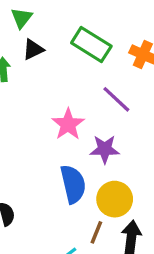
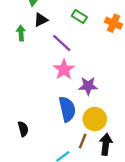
green rectangle: (91, 44) -> (79, 17), size x0.6
purple line: (116, 99) -> (62, 43), moved

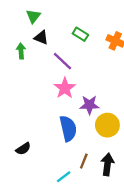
black triangle: (41, 20) -> (41, 38), turned 48
yellow circle: (95, 119) -> (107, 125), moved
black semicircle: (23, 129) -> (23, 149), turned 72

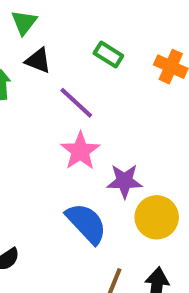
blue semicircle: (68, 128) -> (86, 223), turned -30

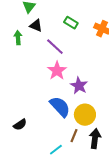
purple star: (125, 181) -> (79, 86), turned 30
yellow circle: (157, 217) -> (85, 115), moved

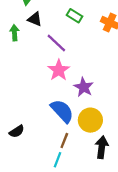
brown line: (74, 136) -> (64, 140), moved
cyan line: (56, 150) -> (58, 160), turned -32

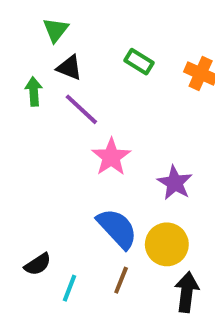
purple line: (56, 43) -> (81, 109), moved
purple star: (84, 87) -> (175, 183), moved
cyan line: (58, 160) -> (69, 288), moved

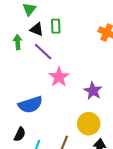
green rectangle: (139, 62) -> (56, 26), moved, turned 56
blue semicircle: (117, 228) -> (30, 105), moved, turned 115
black semicircle: (38, 264) -> (20, 134), turned -32

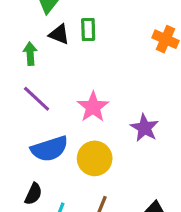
purple line: (43, 52) -> (37, 99), moved
yellow circle: (89, 124) -> (95, 158), moved

